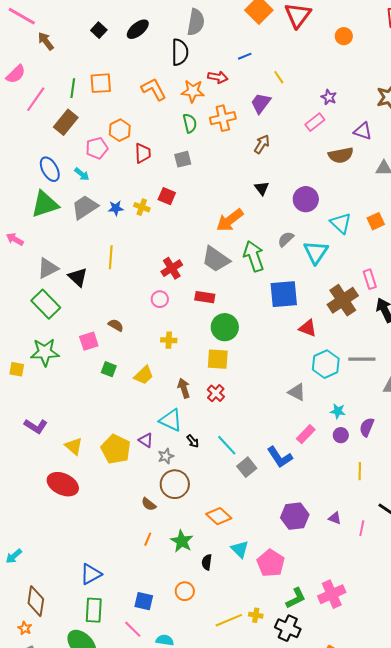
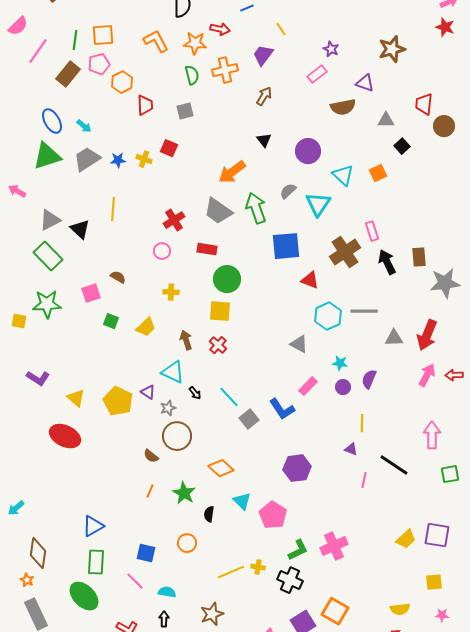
pink pentagon: (97, 148) -> (99, 64), moved
purple triangle: (335, 518) -> (351, 449), moved

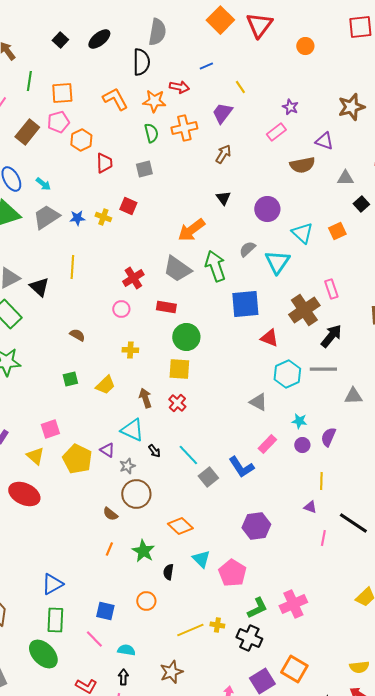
green line: (75, 40) -> (29, 81), moved
black arrow: (387, 262) -> (331, 336), moved, turned 65
pink square: (91, 293) -> (50, 429), moved
green square: (111, 321) -> (70, 379), turned -35

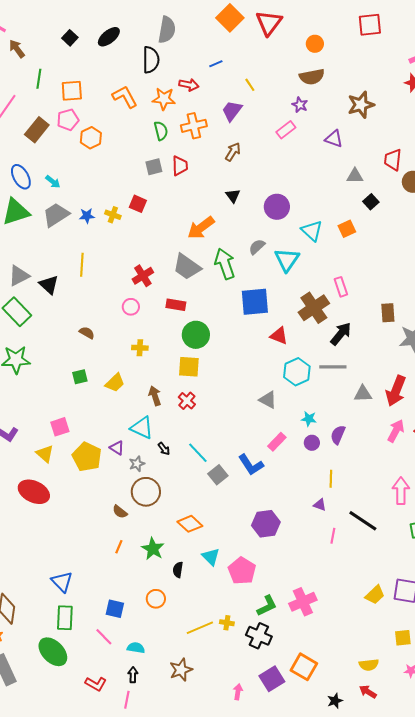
red trapezoid: (104, 163) -> (180, 166), moved
brown semicircle: (302, 165) -> (312, 77), moved
blue triangle: (52, 584) -> (62, 582), turned -45

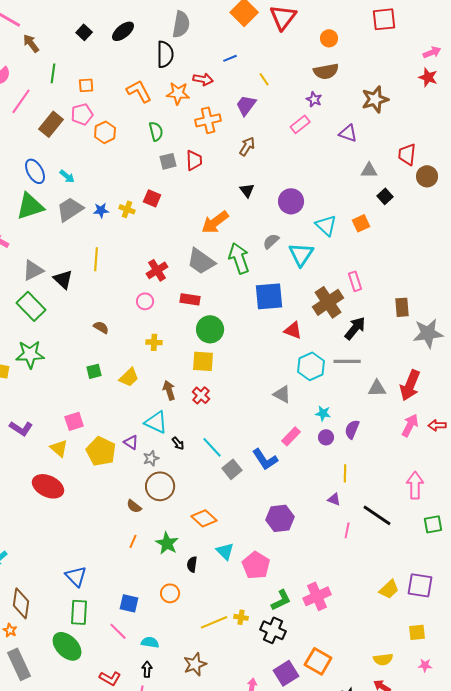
orange square: (72, 91) -> (86, 85), size x0.7
green semicircle: (161, 131) -> (156, 131), moved

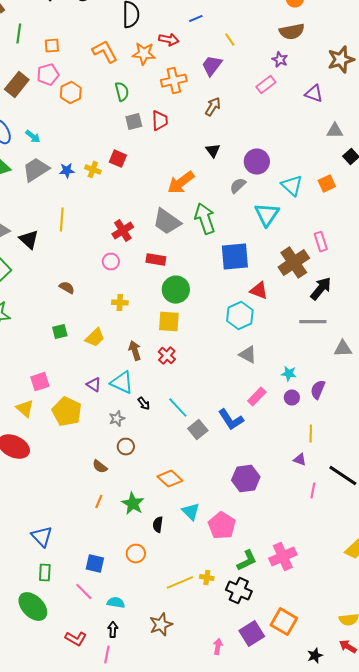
gray semicircle: (271, 241) -> (238, 186), moved
cyan hexagon: (311, 366) -> (240, 316), moved
purple triangle: (131, 442) -> (94, 385), moved
brown circle: (160, 486) -> (126, 447), size x0.6
green rectangle: (79, 612) -> (45, 573), size x0.7

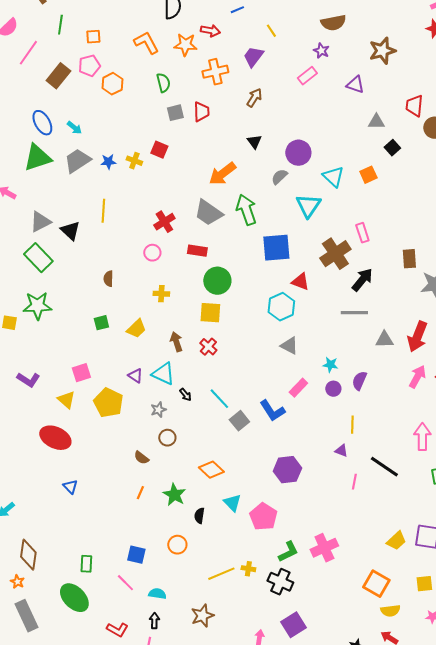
brown semicircle: (67, 288) -> (108, 279), turned -119
blue triangle: (42, 537) -> (70, 487), moved, size x0.7
orange square: (284, 622) -> (376, 584), moved

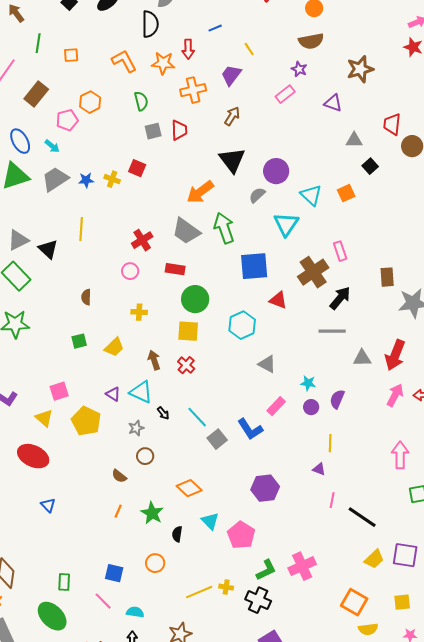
red arrow: (210, 31) -> (188, 49), turned 78
pink pentagon: (89, 66) -> (67, 120), moved
black triangle: (254, 142) -> (232, 160), size x1.8
cyan hexagon: (281, 307) -> (242, 325), moved
black line: (384, 467) -> (362, 517), moved

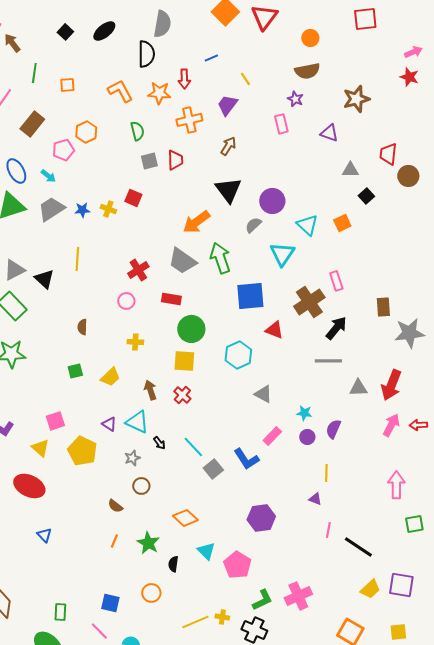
pink rectangle: (285, 94) -> (281, 124), turned -66

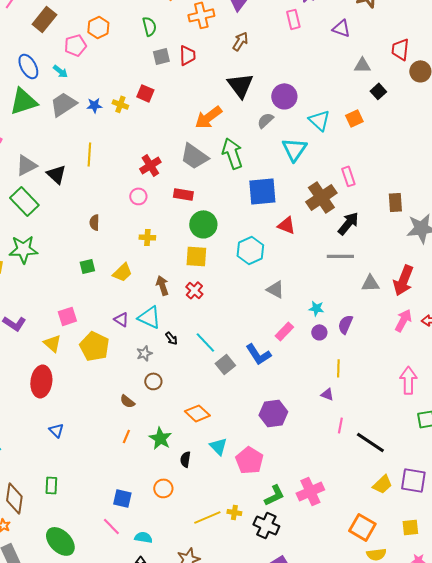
red ellipse: (29, 486) -> (41, 381), turned 72
green rectangle: (60, 612) -> (51, 485), moved

